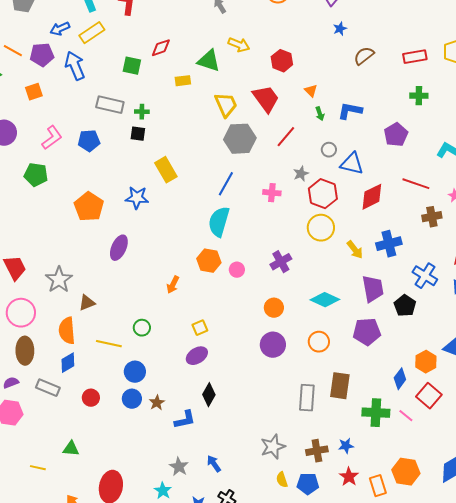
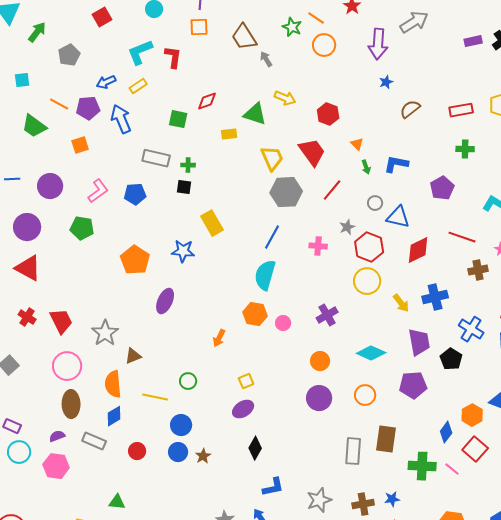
yellow rectangle: (92, 33) -> (138, 86), size x0.7
blue L-shape: (185, 420) -> (273, 487), moved

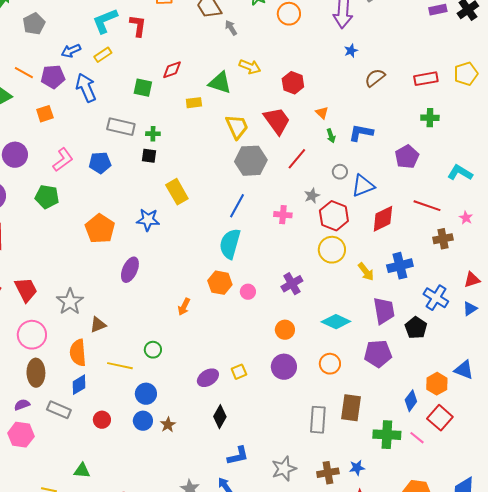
blue triangle: (398, 217) -> (363, 186), turned -35
yellow square: (246, 381) -> (239, 372), moved

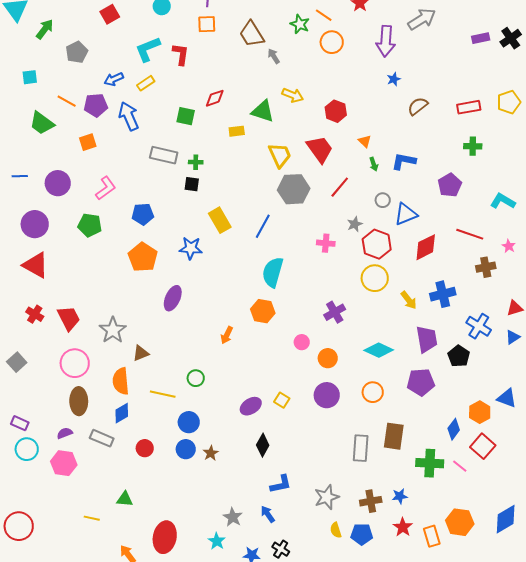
blue pentagon: (100, 163) -> (143, 214), moved
blue line: (237, 206) -> (263, 226), moved
pink circle: (248, 292) -> (302, 342), moved
yellow square: (239, 372) -> (282, 400), turned -35

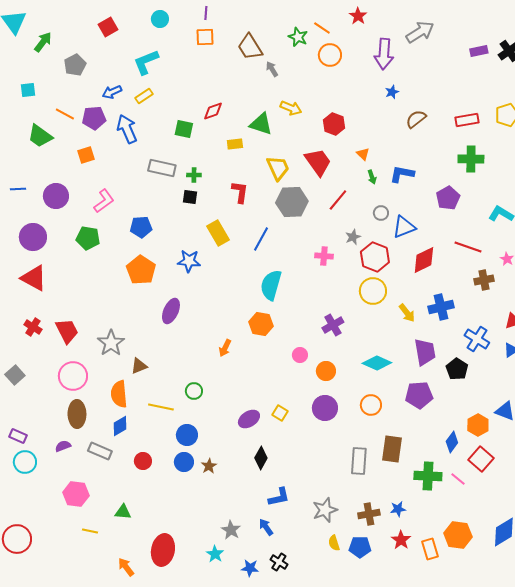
red L-shape: (181, 54) -> (240, 192), moved
green cross: (473, 146) -> (471, 159), size x1.4
pink hexagon: (64, 463) -> (76, 494), moved

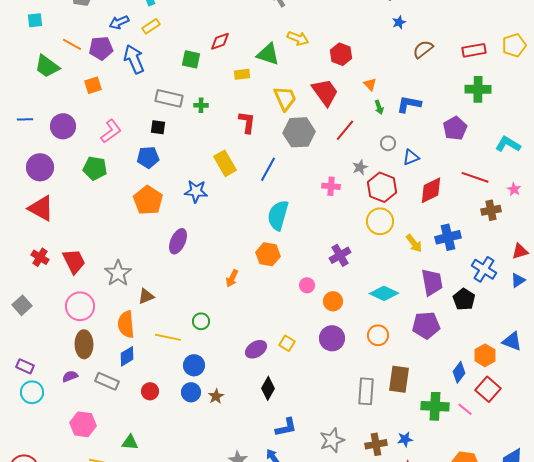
black square: (190, 197) -> (158, 127), moved
blue triangle: (404, 227) -> (411, 157), size x0.7

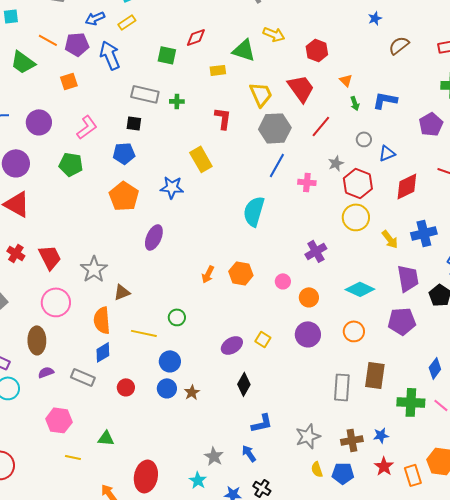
blue line: (268, 169) -> (277, 165), moved
orange hexagon: (268, 254) -> (241, 273), moved
brown ellipse: (84, 344) -> (37, 340), moved

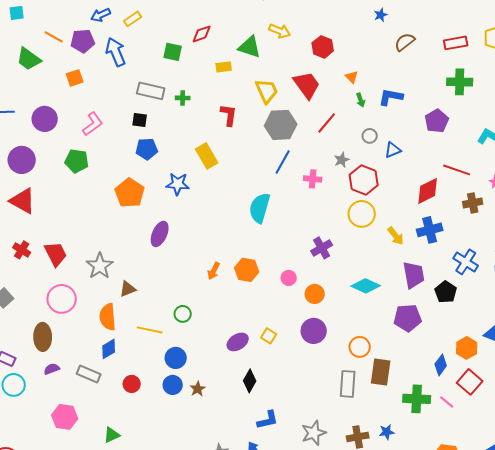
blue pentagon: (124, 153) -> (147, 149), moved
red diamond: (407, 186) -> (428, 191), moved
orange circle: (354, 331) -> (360, 347), moved
green triangle: (106, 438) -> (112, 435), turned -30

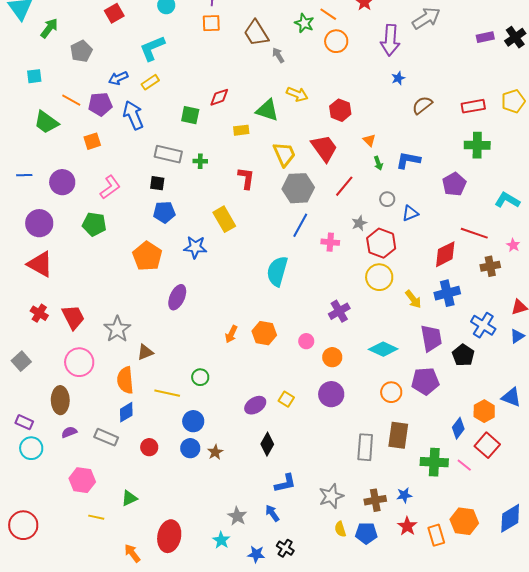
orange circle: (360, 347) -> (391, 392), moved

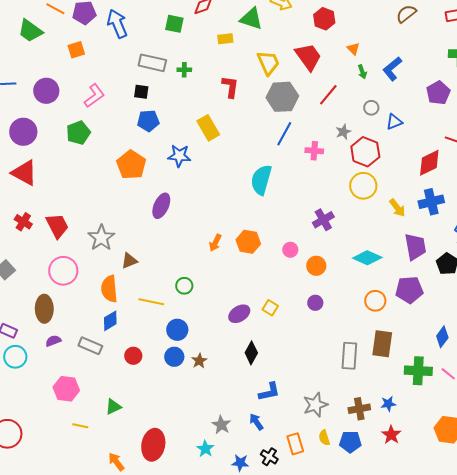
blue L-shape: (408, 160) -> (392, 69), turned -50
green pentagon: (94, 224) -> (78, 133), turned -30
purple circle: (331, 394) -> (315, 303), size x0.6
orange rectangle: (436, 535) -> (295, 444), moved

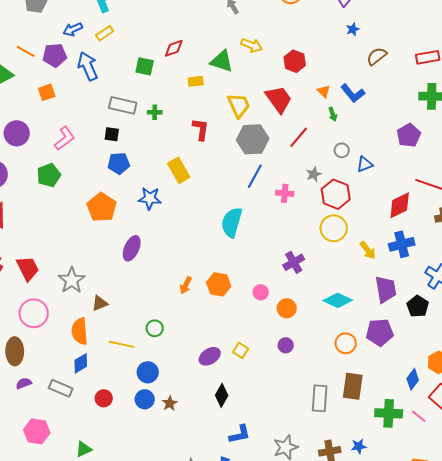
blue L-shape: (392, 69) -> (353, 93), moved, turned -90

